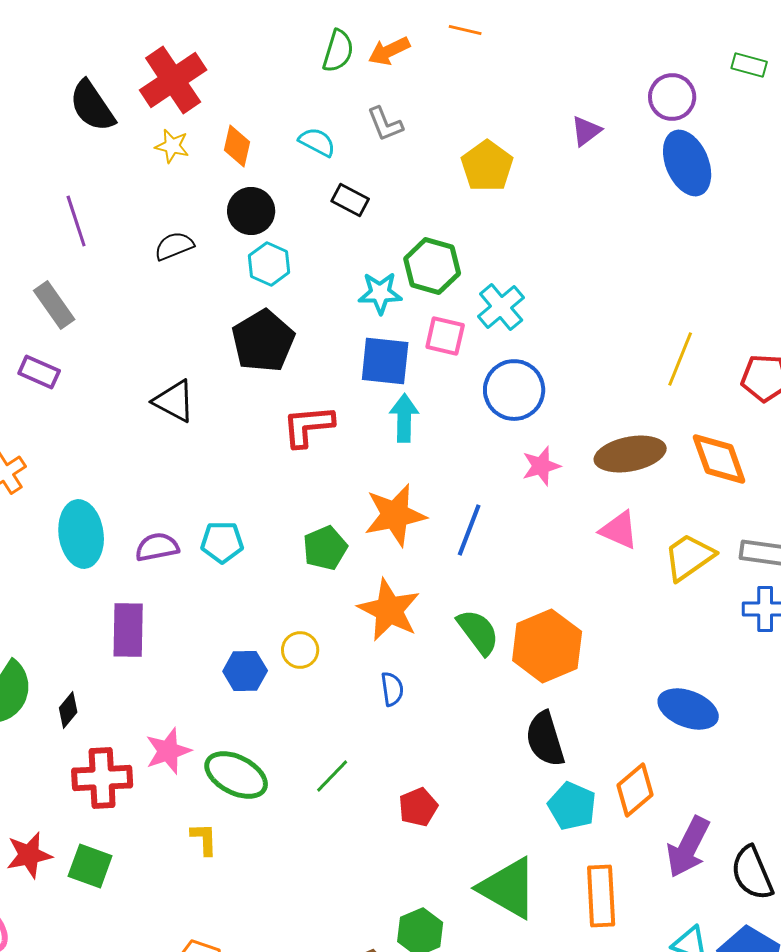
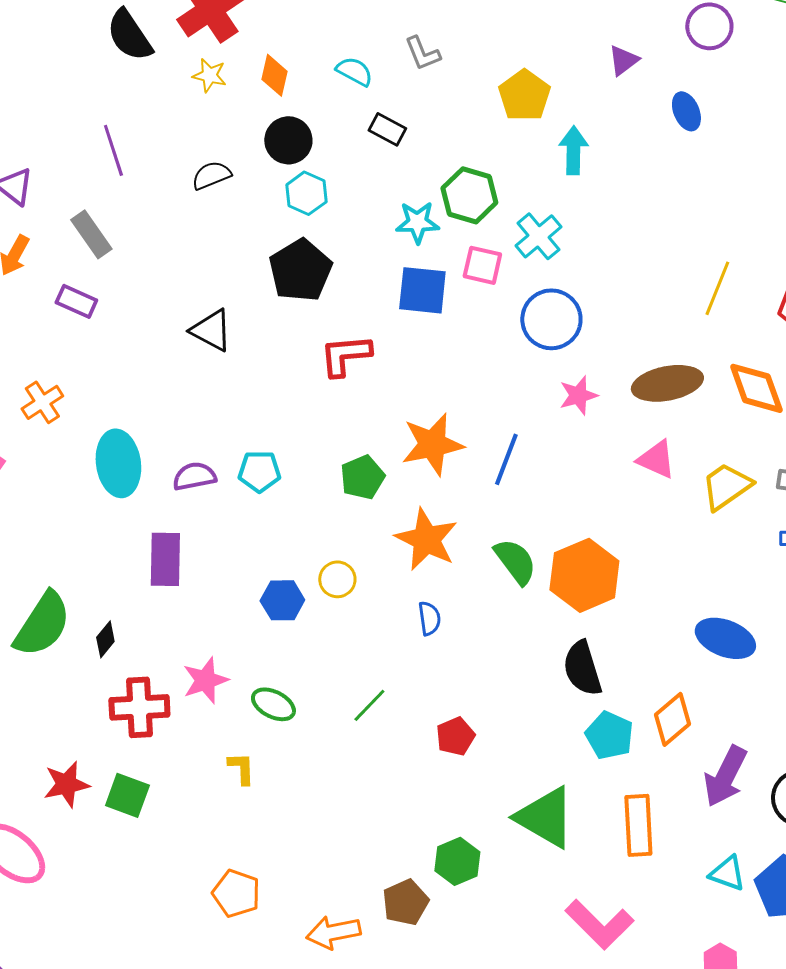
blue ellipse: (687, 163) -> (686, 111), moved, size x0.6
cyan arrow: (404, 418) -> (573, 150), moved
green ellipse: (236, 775) -> (273, 704), size x0.7

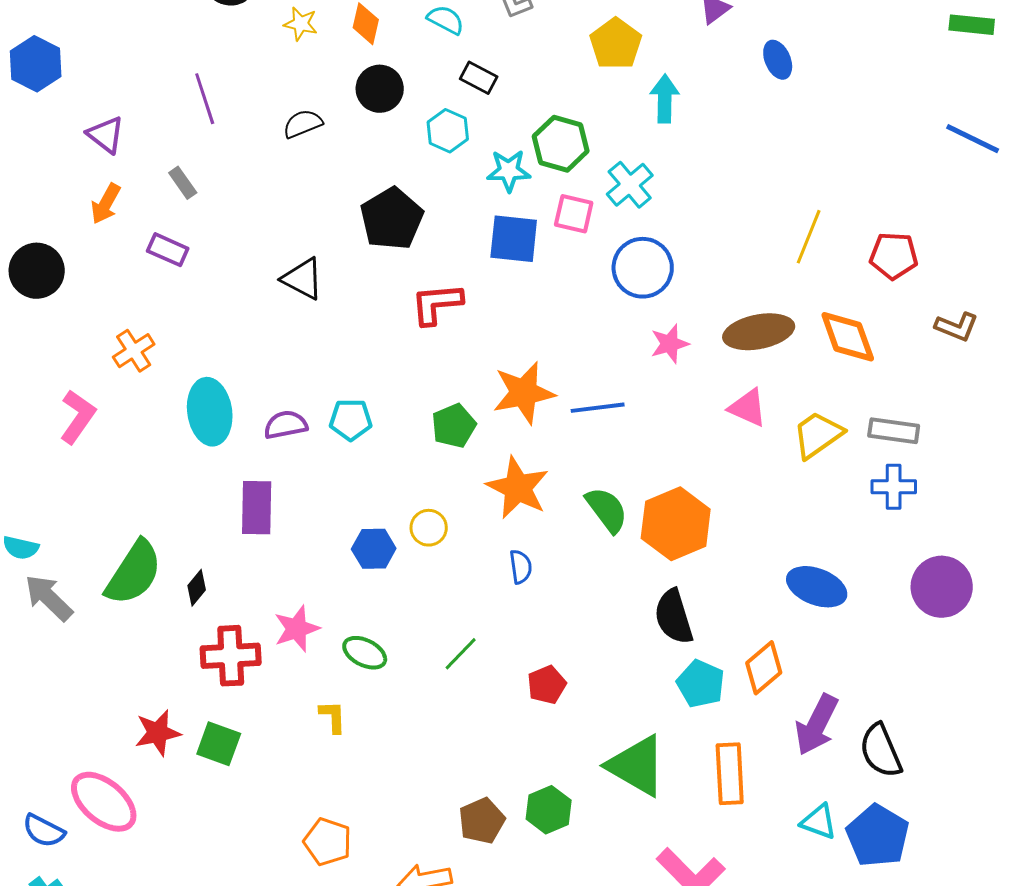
cyan hexagon: (306, 193) -> (448, 131), moved
gray rectangle: (91, 234) -> (183, 183), size x0.7
blue line: (506, 459) -> (598, 408), turned 62
brown pentagon: (405, 902) -> (482, 821), moved

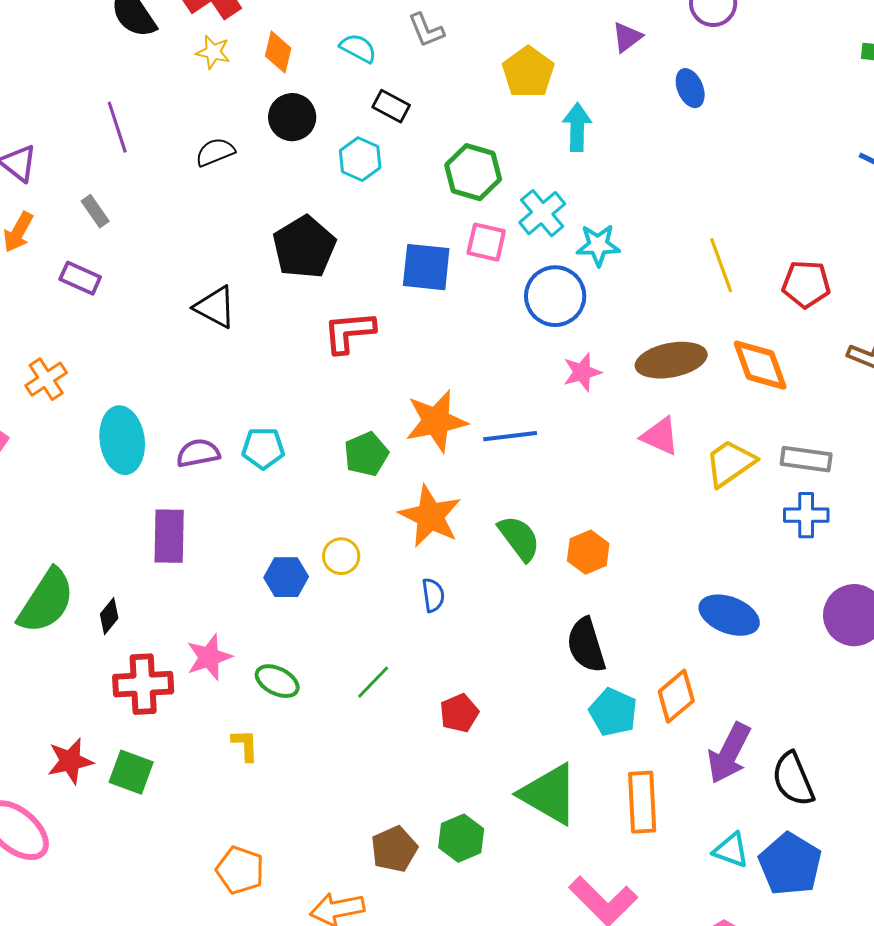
cyan star: (509, 171) -> (598, 245), moved
yellow line: (809, 237) -> (721, 265), turned -42
orange hexagon: (676, 524) -> (588, 552), size x0.6

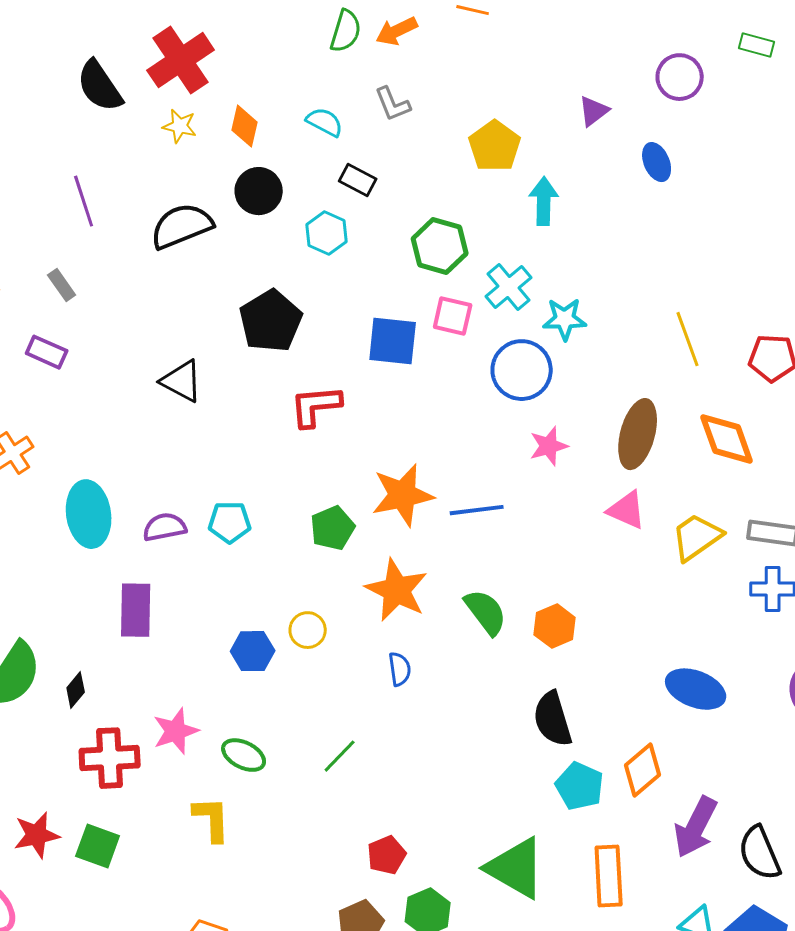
black semicircle: (215, 152) -> (182, 226), size x1.6
brown ellipse: (671, 360) -> (638, 434), turned -64
red pentagon: (459, 713) -> (387, 855), moved
yellow L-shape: (245, 745) -> (212, 819), size x1.4

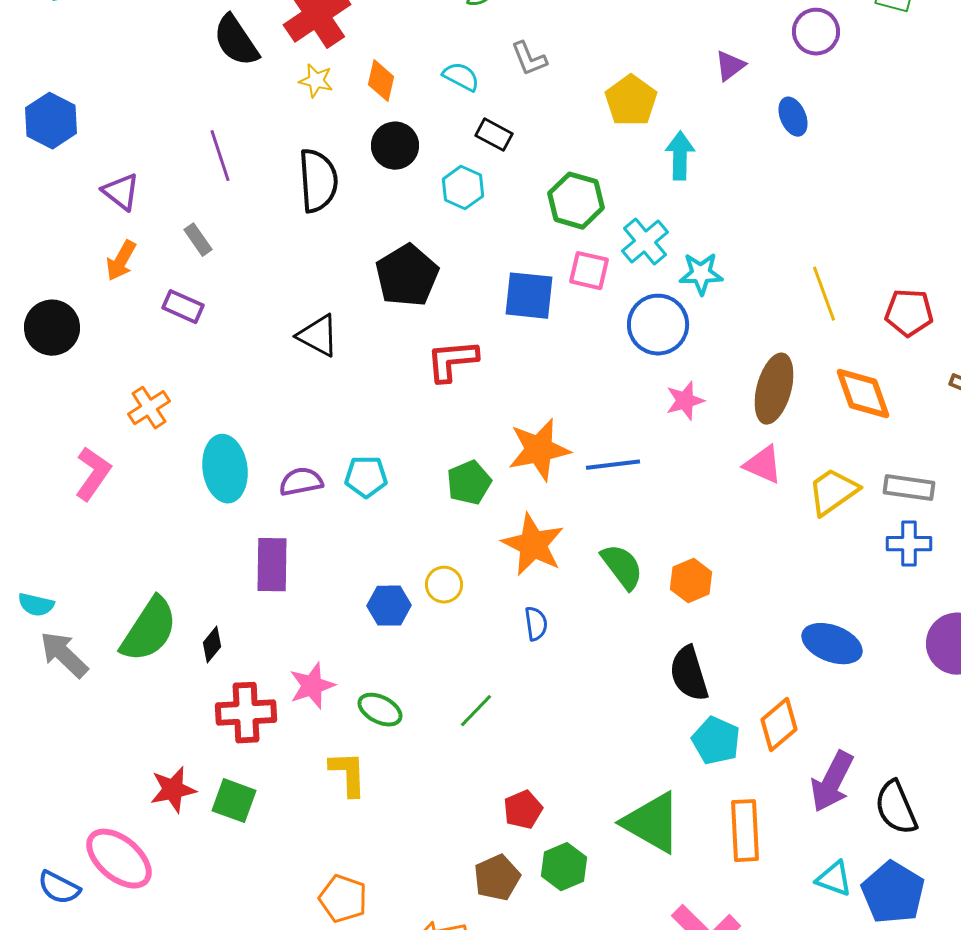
black semicircle: (182, 226) -> (318, 181), turned 108

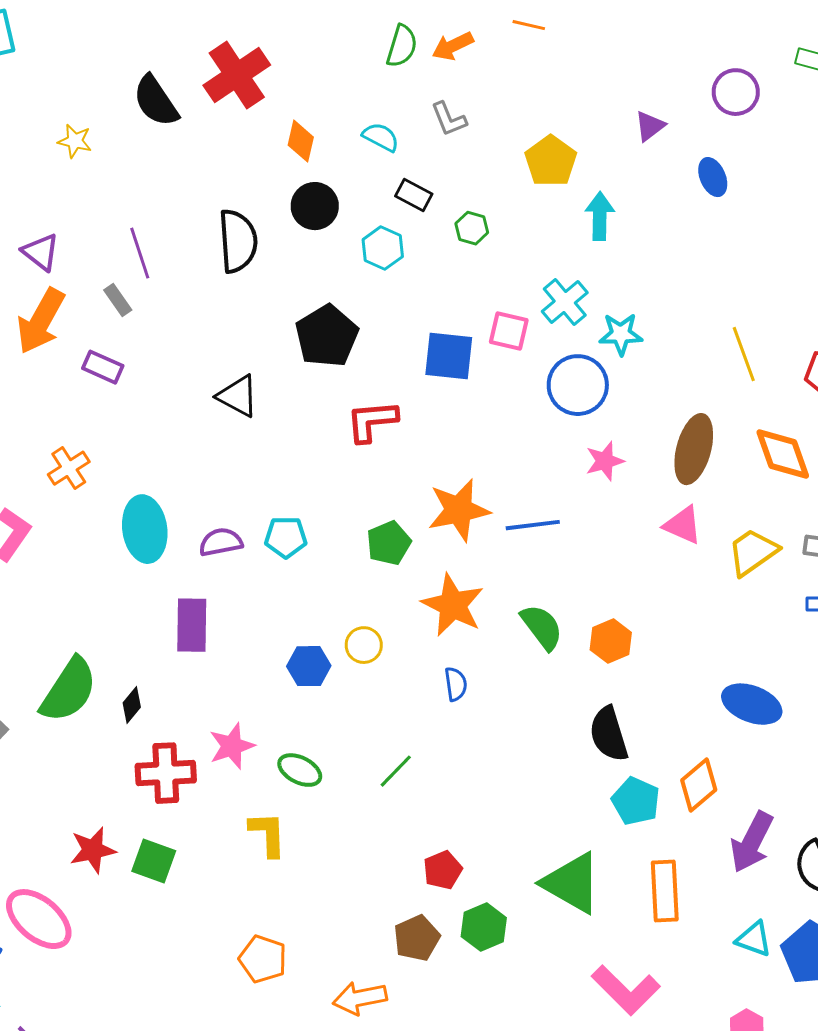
yellow star: (316, 81) -> (75, 141), moved
purple line: (220, 156) -> (140, 253), moved
green hexagon: (576, 201) -> (472, 228), moved, size x0.6
orange arrow: (121, 261) -> (41, 321), size x1.6

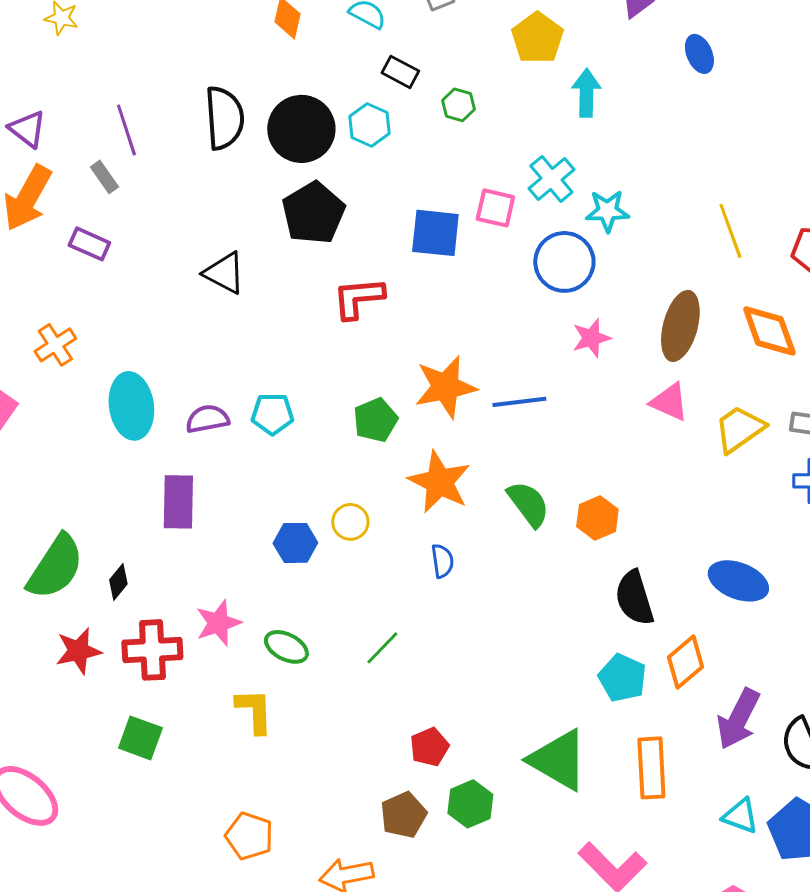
black circle: (315, 206) -> (301, 129), moved, size x1.4
black semicircle: (609, 734) -> (634, 598), moved
red star: (93, 850) -> (78, 651), moved

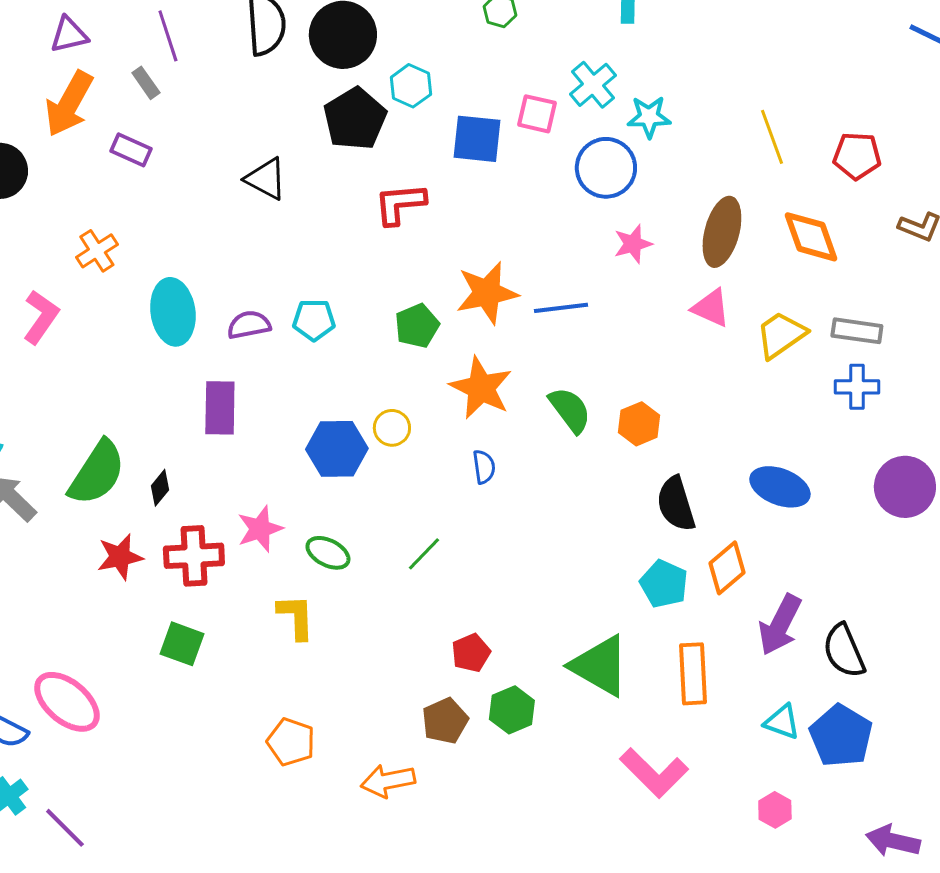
cyan hexagon: (369, 125) -> (411, 86), moved
purple triangle: (27, 129) -> (69, 35), turned -51
blue hexagon: (295, 543) -> (337, 449), size x1.4

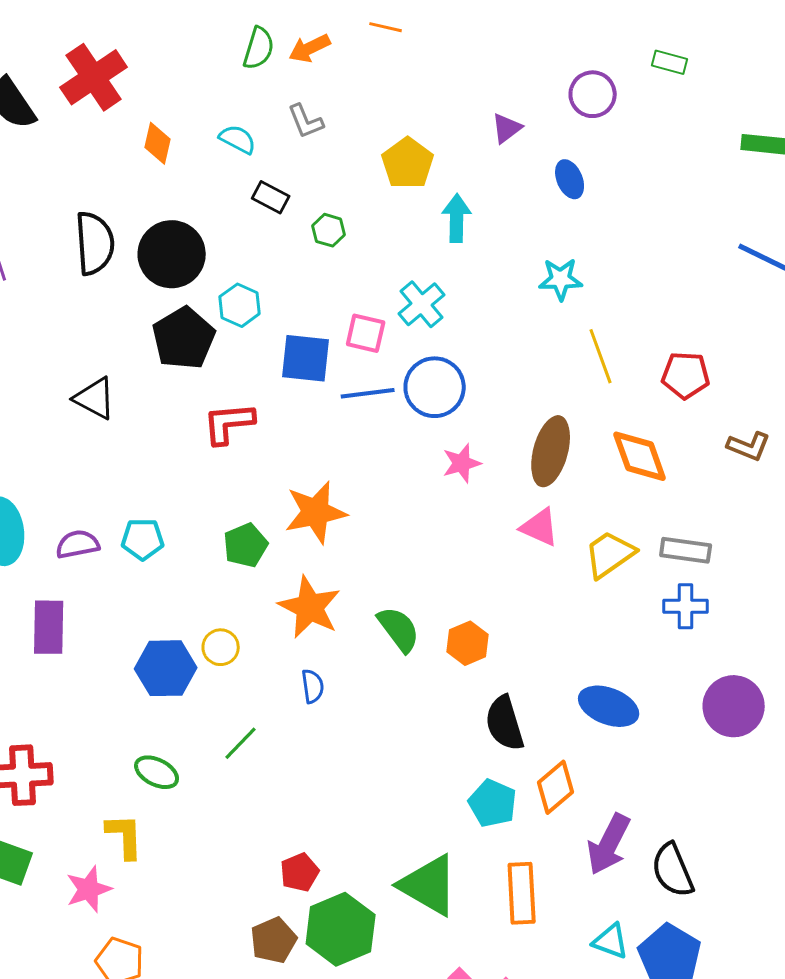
cyan star: (649, 117) -> (561, 279), moved
blue line: (561, 308) -> (368, 393), moved
pink star: (260, 529) -> (89, 889), moved
green line: (424, 554) -> (241, 743), moved
green hexagon: (512, 710) -> (341, 929), size x1.5

